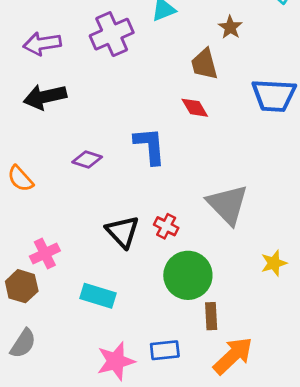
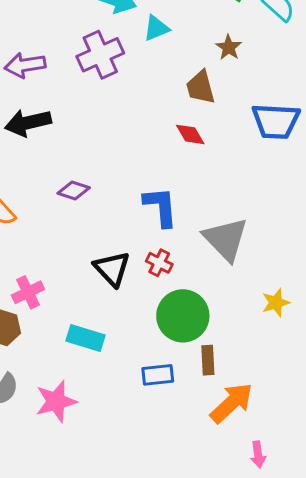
blue L-shape: (150, 146) -> (161, 207), moved
blue rectangle: (165, 350) -> (158, 375), moved
pink star: (116, 361) -> (56, 401), moved

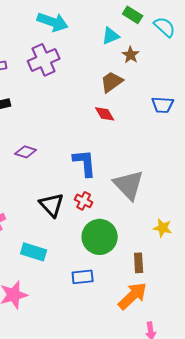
cyan triangle: (156, 28) -> (111, 36), moved
brown trapezoid: (201, 87) -> (112, 82), turned 70
blue trapezoid: (276, 121) -> (163, 105), size x0.7
yellow star: (276, 303) -> (163, 228), turned 30
brown rectangle: (208, 360) -> (139, 263), moved

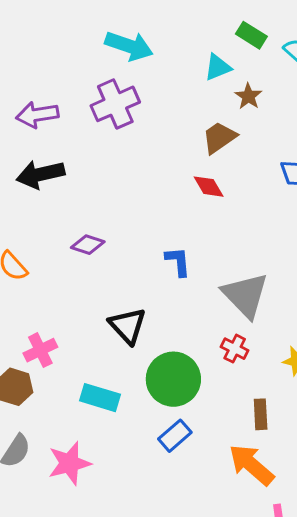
blue L-shape: (85, 163) -> (178, 261), size x0.7
red cross: (84, 201) -> (235, 349), moved
green circle: (100, 237) -> (173, 379), moved
blue rectangle: (83, 277) -> (175, 436), turned -35
orange arrow: (133, 296) -> (251, 465), turned -96

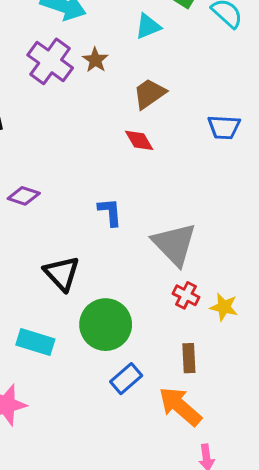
brown star: (248, 96) -> (95, 60), moved
purple cross: (115, 104) -> (50, 61), turned -30
red cross: (235, 349) -> (186, 295), moved
blue rectangle: (175, 436) -> (126, 379), moved

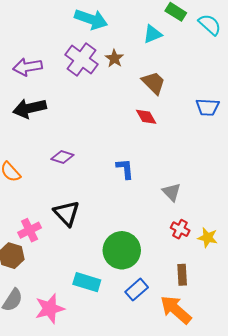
brown trapezoid: (149, 94) -> (154, 83), turned 80
gray triangle: (174, 244) -> (172, 192), size x0.6
black triangle: (62, 273) -> (67, 213), moved
cyan rectangle: (35, 342) -> (87, 282), moved

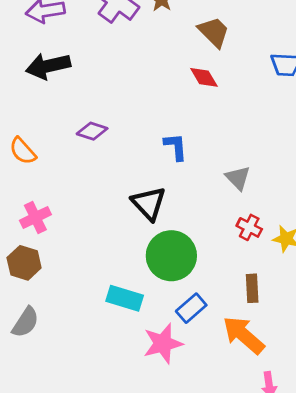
black triangle: (67, 213) -> (149, 203), moved
pink cross: (30, 230) -> (35, 218), moved
pink star: (50, 309) -> (163, 344), moved

